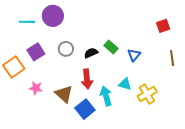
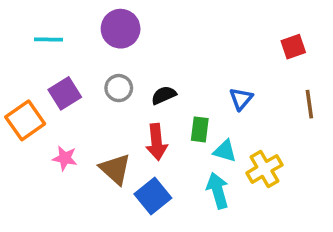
purple circle: (53, 16) -> (121, 29), moved
green rectangle: (111, 47) -> (200, 129), moved, turned 56
cyan arrow: (106, 96) -> (218, 191), moved

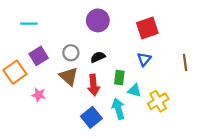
purple circle: (121, 29) -> (98, 20), moved
red square: (293, 47) -> (147, 28), moved, size x1.5
brown triangle: (115, 169) -> (69, 76), moved
cyan arrow: (218, 191) -> (118, 109), moved

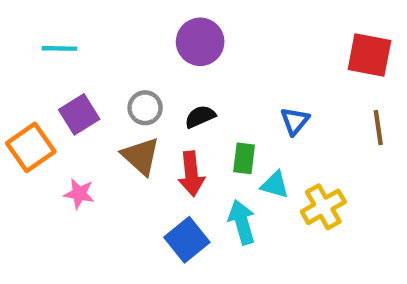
red square: (147, 28) -> (369, 55), moved, turned 30

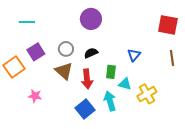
pink star: (79, 194) -> (35, 96), moved

